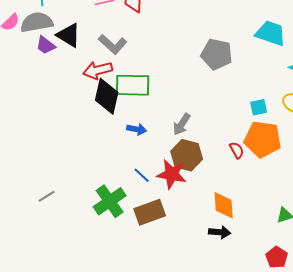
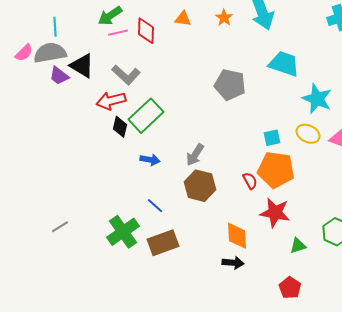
green rectangle: (133, 85) -> (146, 116), turned -44
black diamond: (107, 96) -> (120, 127), size x0.6
red star: (172, 174) -> (275, 213), moved

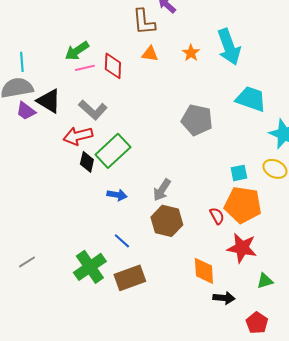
black arrow: (233, 263) -> (224, 298), moved

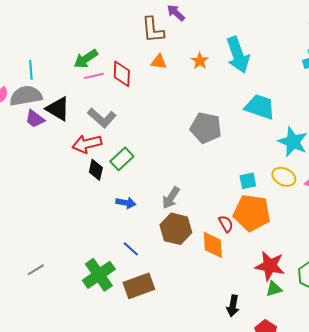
green rectangle: (113, 151) -> (122, 159), size x0.7
red star: (242, 248) -> (270, 266), moved
orange diamond: (204, 271) -> (213, 245), moved
black arrow: (224, 298) -> (233, 306), turned 95

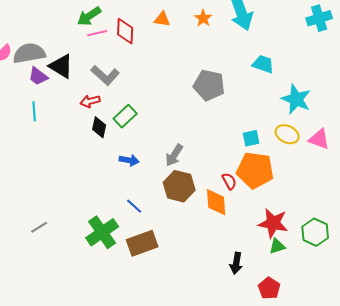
cyan line: (31, 70) -> (34, 111), moved
cyan trapezoid: (260, 107) -> (263, 64), size x0.7
red arrow: (87, 144) -> (90, 101), size x0.7

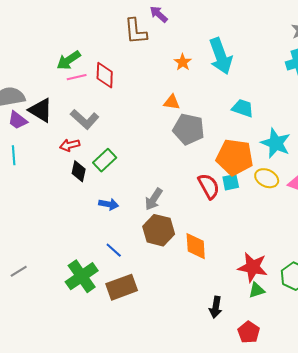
orange triangle: (162, 19) -> (172, 102), moved
orange pentagon: (255, 170) -> (235, 157), moved
red semicircle: (229, 181) -> (209, 186), moved, size x1.5

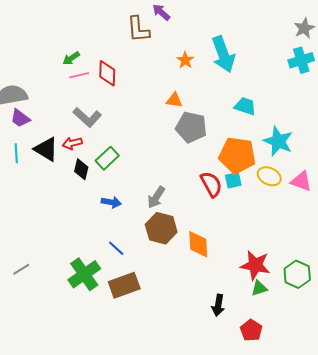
green arrow: (69, 60) -> (71, 58), size x0.7
black triangle: (41, 110) -> (46, 149), moved

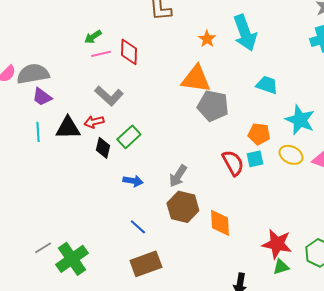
orange triangle: (174, 100) -> (196, 79), size x1.8
black triangle: (46, 149) -> (68, 128), turned -32
orange pentagon: (237, 155) -> (259, 134), size x0.6
green cross: (84, 274) -> (72, 259), moved

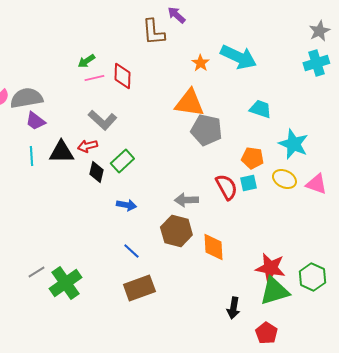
cyan arrow: (245, 33) -> (238, 57), turned -45
gray arrow: (178, 176) -> (186, 200), moved, turned 55
green triangle: (281, 267) -> (274, 291), size x1.8

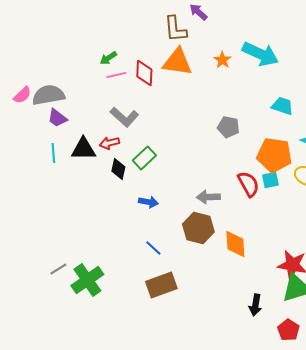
orange triangle: (189, 103) -> (177, 62), moved
gray pentagon: (206, 130) -> (228, 127), size x0.7
orange pentagon: (252, 158) -> (274, 155), size x1.6

